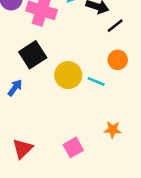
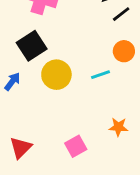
yellow circle: (68, 75) -> (56, 75), moved
cyan line: (96, 81) -> (100, 75), turned -42

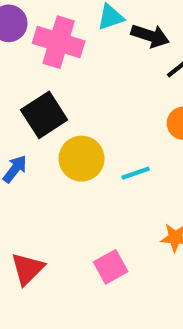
cyan line: (100, 75) -> (136, 173), moved

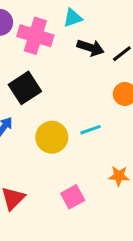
black arrow: (150, 36) -> (91, 48), moved
yellow circle: (82, 159) -> (52, 137), moved

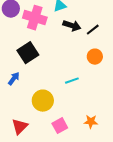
yellow circle: (52, 137) -> (43, 101), moved
orange star: (119, 176) -> (91, 122), moved

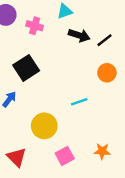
pink cross: (35, 18) -> (35, 26), size x0.6
red triangle: (20, 127) -> (16, 157), turned -30

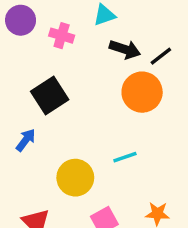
orange circle: (107, 73) -> (142, 92), moved, size x1.5
cyan line: (79, 102) -> (125, 157), moved

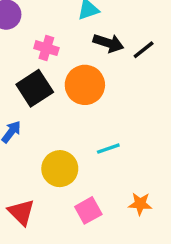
pink cross: (62, 36) -> (46, 48), moved
orange circle: (142, 92) -> (85, 85), moved

